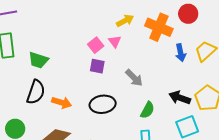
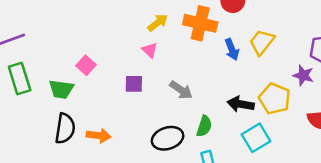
pink square: (96, 45) -> (86, 65), moved
black ellipse: (103, 104) -> (168, 138), moved

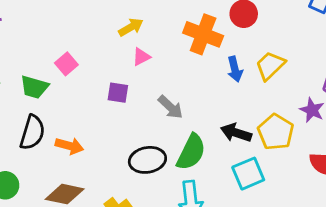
yellow arrow: (158, 23) -> (131, 27), moved
pink triangle: (150, 50) -> (141, 57), turned 42
green semicircle: (204, 126) -> (191, 152), size x1.5

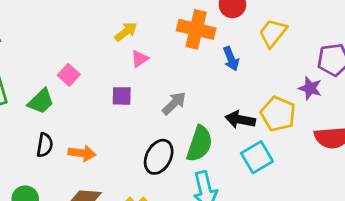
yellow trapezoid: (270, 66) -> (273, 33), moved
green trapezoid: (34, 87) -> (41, 101), turned -52
gray arrow: (171, 107) -> (174, 103), turned -80
black semicircle: (32, 132) -> (45, 145), size x0.7
black ellipse: (147, 160) -> (159, 157), turned -44

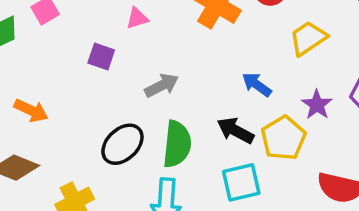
blue arrow: (231, 59) -> (257, 85), moved, turned 130
purple star: (310, 88) -> (317, 105), moved
green semicircle: (200, 144) -> (177, 144), turned -30

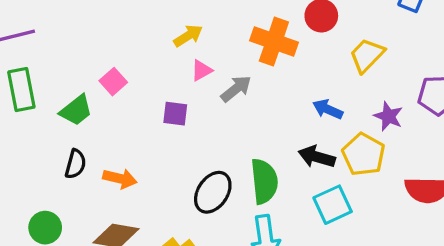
gray arrow: (162, 85) -> (236, 89), moved

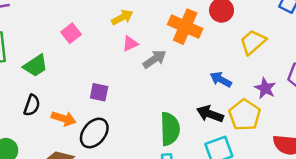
pink square: (113, 82) -> (71, 33), moved
purple square: (175, 114) -> (99, 92), moved
black ellipse: (213, 192) -> (94, 133), moved

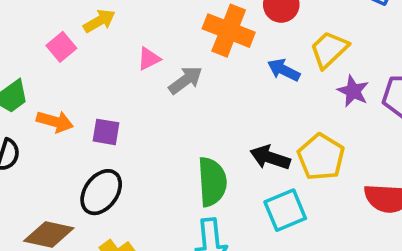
yellow arrow: (122, 17) -> (99, 21), moved
blue arrow: (221, 80) -> (284, 70), moved
purple star: (265, 88) -> (353, 91), moved
orange arrow: (64, 119) -> (55, 122), moved

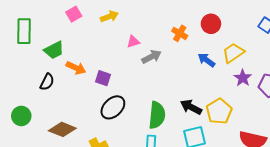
orange cross: (229, 31) -> (180, 33), size x0.6
pink square: (61, 47) -> (74, 14), moved
black ellipse: (101, 192) -> (113, 107), moved

